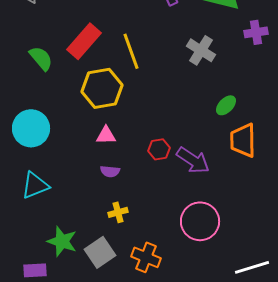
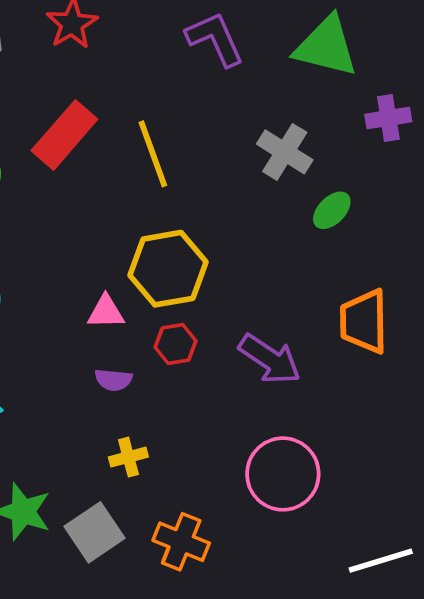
yellow hexagon: (102, 88) -> (168, 269), moved
green ellipse: (226, 105) -> (332, 210), moved
red hexagon: (159, 149) -> (176, 344), moved

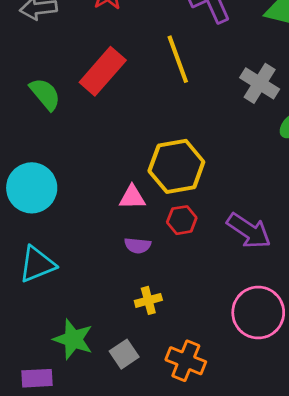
yellow line: (153, 154) -> (178, 59), moved
gray square: (95, 532) -> (124, 354), size x0.7

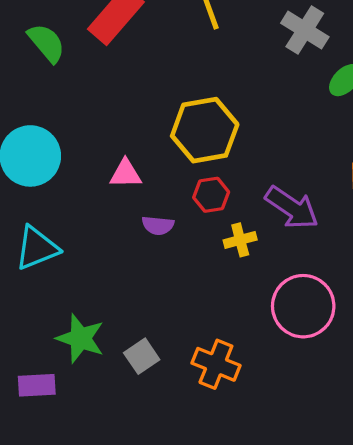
pink triangle: (132, 197) -> (126, 174), moved
yellow cross: (148, 300) -> (240, 240), moved

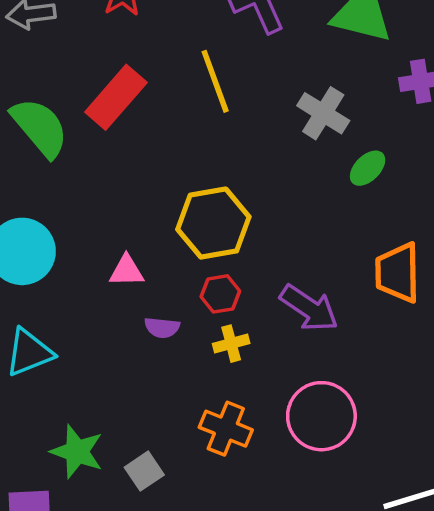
green semicircle: (46, 43) -> (40, 127), size x1.4
yellow cross: (240, 240) -> (231, 344), moved
orange cross: (216, 364) -> (226, 429), moved

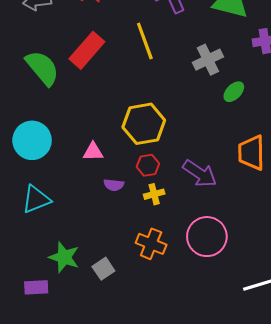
gray cross: (323, 113) -> (208, 60), turned 32

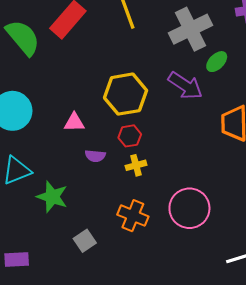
gray cross: (208, 60) -> (190, 29), size x1.4
purple arrow: (200, 173) -> (185, 86), moved
green star: (64, 257) -> (52, 197), moved

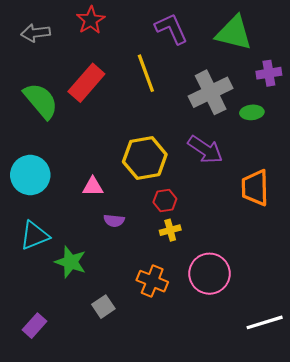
green ellipse: (217, 62) -> (252, 112), moved, turned 40
red hexagon: (130, 136) -> (165, 200), moved
yellow cross: (136, 165) -> (170, 230), moved
purple rectangle: (17, 260) -> (34, 326), turned -45

